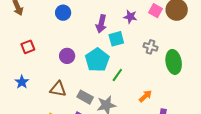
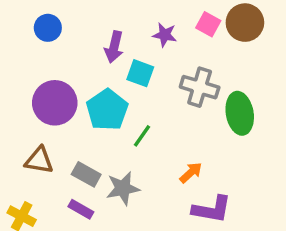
cyan square: (116, 39) -> (140, 73), turned 35
gray cross: (150, 47) -> (200, 87), size x1.5
purple circle: (67, 56) -> (55, 103), size x1.6

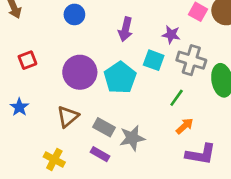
purple star: (165, 35) -> (171, 35), moved
cyan square: (140, 73) -> (154, 60), moved
green line: (142, 136) -> (177, 98), moved
brown triangle: (39, 160) -> (68, 117), turned -50

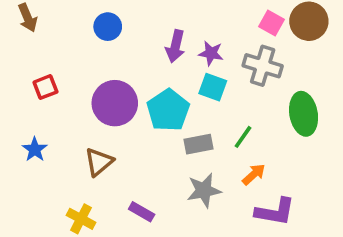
purple star: (171, 35) -> (211, 53), moved
gray cross: (191, 60) -> (263, 66), moved
gray rectangle: (104, 127) -> (199, 144), moved, turned -40
gray star: (132, 138) -> (204, 190), moved

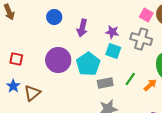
purple arrow: (175, 46) -> (82, 28), moved
red square: (45, 87) -> (16, 59), moved, turned 32
brown triangle: (99, 162) -> (32, 93), moved
orange arrow: (254, 174) -> (150, 85), moved

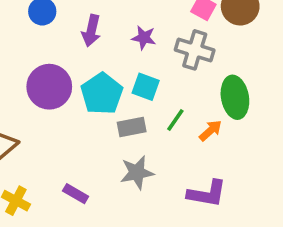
cyan square: (113, 51) -> (146, 87), moved

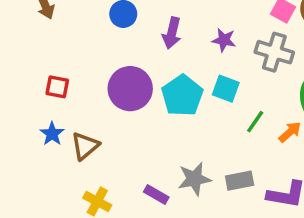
gray rectangle: (132, 127) -> (240, 181), moved
gray star: (137, 173) -> (194, 179), moved

